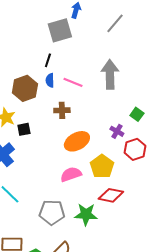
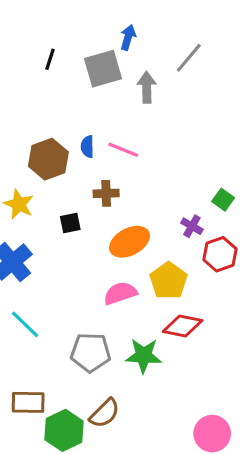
black line: (48, 60) -> (50, 59), moved
gray arrow: (110, 74) -> (147, 87), moved, size x0.7
black square: (24, 129) -> (70, 223), moved

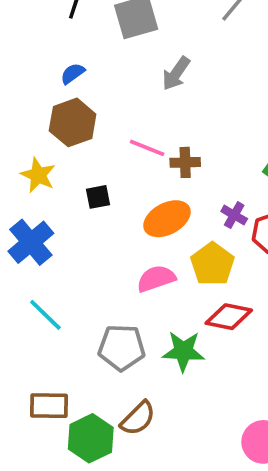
gray arrow: (147, 87) -> (176, 73), moved, turned -144
blue semicircle: (87, 147) -> (73, 73), moved, turned 55
pink line: (123, 150) -> (147, 148), moved
brown cross: (106, 193) -> (185, 162), moved
purple cross: (192, 226) -> (234, 215), moved

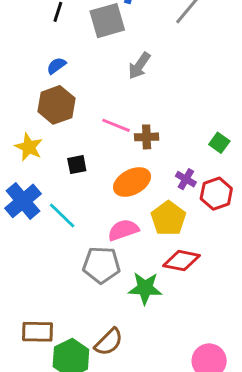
cyan line: (45, 315) -> (62, 215), moved
gray pentagon: (122, 348) -> (101, 265), moved

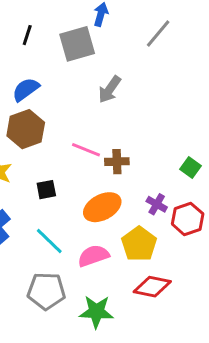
blue semicircle: (56, 66) -> (26, 89), size x1.4
cyan line: (62, 215) -> (49, 241), moved
gray pentagon: (101, 265) -> (46, 291), moved
green star: (145, 288) -> (96, 312), moved

